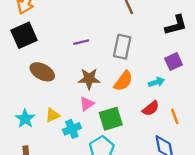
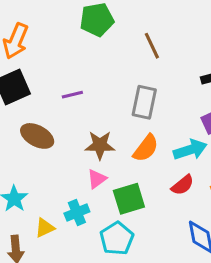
purple line: (81, 42) -> (72, 95), moved
cyan arrow: (156, 82) -> (190, 150), size x1.5
yellow triangle: (53, 115) -> (45, 228), moved

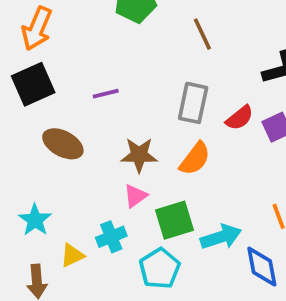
cyan arrow: (190, 150) -> (221, 237), moved
red semicircle: (183, 185) -> (240, 118), moved

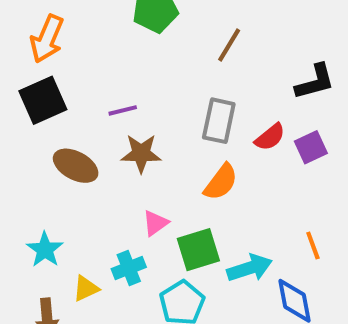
brown line: (202, 34) -> (229, 45), turned 56
brown star: (139, 155) -> (141, 153), moved

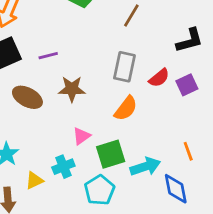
purple line: (123, 110) -> (48, 56), moved

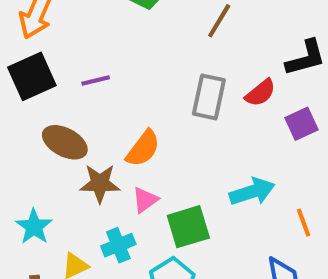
red semicircle: (159, 78) -> (260, 93), moved
brown star: (72, 89) -> (100, 183), moved
orange semicircle: (126, 108) -> (143, 148), moved
cyan arrow: (145, 167) -> (252, 192), moved

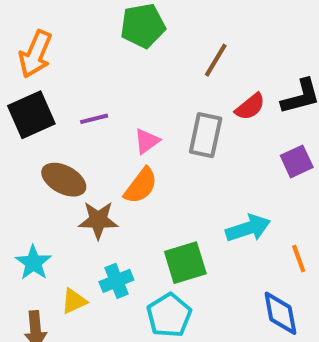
red semicircle: (260, 93) -> (250, 107), moved
pink triangle: (145, 200) -> (147, 141), moved

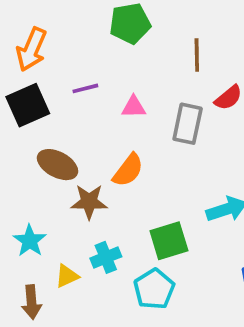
brown line: (216, 60) -> (197, 55), turned -32
purple line: (94, 119) -> (85, 88), moved
pink triangle: (147, 141) -> (134, 107), moved, turned 35

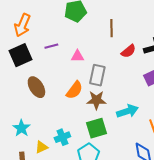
gray rectangle: (188, 124) -> (97, 75), moved
brown ellipse: (58, 165) -> (36, 87), turned 30
brown star: (89, 202) -> (96, 100), moved

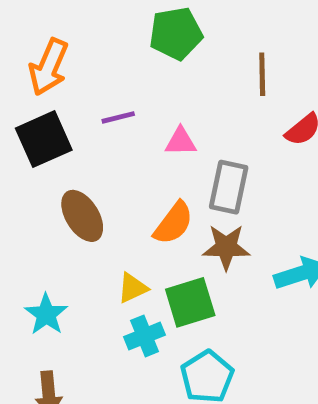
green square: (96, 128) -> (190, 302), moved
yellow triangle: (41, 147) -> (133, 288), moved

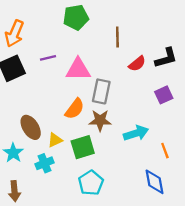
pink triangle: (181, 141) -> (78, 69), size x1.6
brown ellipse: (82, 216) -> (31, 127), moved
cyan cross: (145, 336) -> (45, 163), moved

